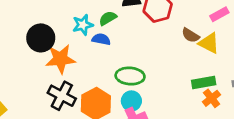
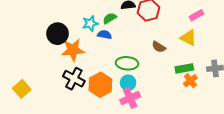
brown semicircle: (190, 35) -> (159, 47), moved

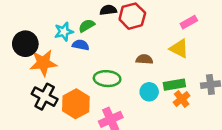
brown semicircle: (159, 47) -> (144, 59), turned 152
cyan circle: (128, 83) -> (149, 92), moved

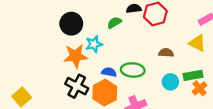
cyan star: (64, 32) -> (94, 44), moved
black circle: (25, 44) -> (71, 24), moved
blue semicircle: (81, 45) -> (109, 72), moved

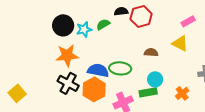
cyan star: (94, 44) -> (84, 29), moved
blue semicircle: (109, 72) -> (98, 70), size x1.5
green rectangle: (193, 75) -> (148, 92), moved
orange cross: (200, 88) -> (182, 93), moved

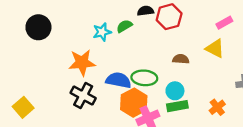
black circle: (63, 25) -> (38, 27), moved
cyan circle: (155, 79) -> (175, 91), moved
orange hexagon: (94, 89) -> (134, 103), moved

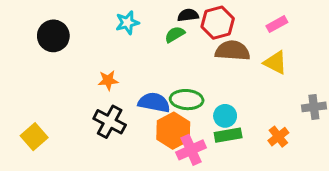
pink rectangle: (224, 23) -> (277, 24), moved
green semicircle: (124, 26) -> (175, 34), moved
cyan star: (102, 32) -> (127, 23), moved
brown semicircle: (181, 59) -> (232, 51), moved, size x1.6
orange star: (82, 63) -> (108, 80), size x0.6

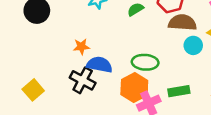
blue semicircle: (154, 103) -> (99, 65), moved
cyan circle: (225, 116) -> (193, 45), moved
yellow square: (34, 137) -> (33, 90), moved

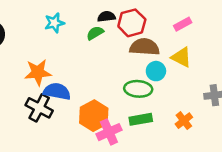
orange star: (81, 47) -> (38, 72), size x1.5
green ellipse: (145, 62) -> (138, 89), moved

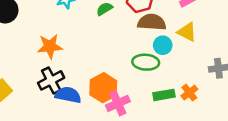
blue semicircle: (57, 91) -> (68, 95), moved
black cross: (39, 108) -> (51, 80), turned 35
green rectangle: (141, 119) -> (164, 95), moved

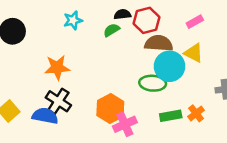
cyan circle: (163, 45) -> (170, 66), size x1.6
black cross: (51, 80) -> (58, 101), turned -30
blue semicircle: (68, 95) -> (45, 116), moved

